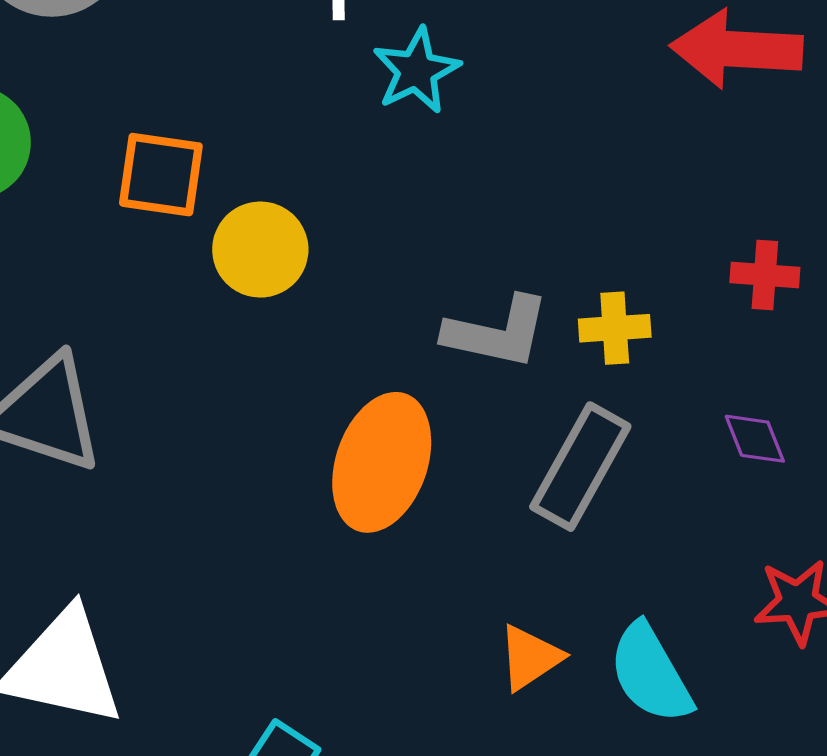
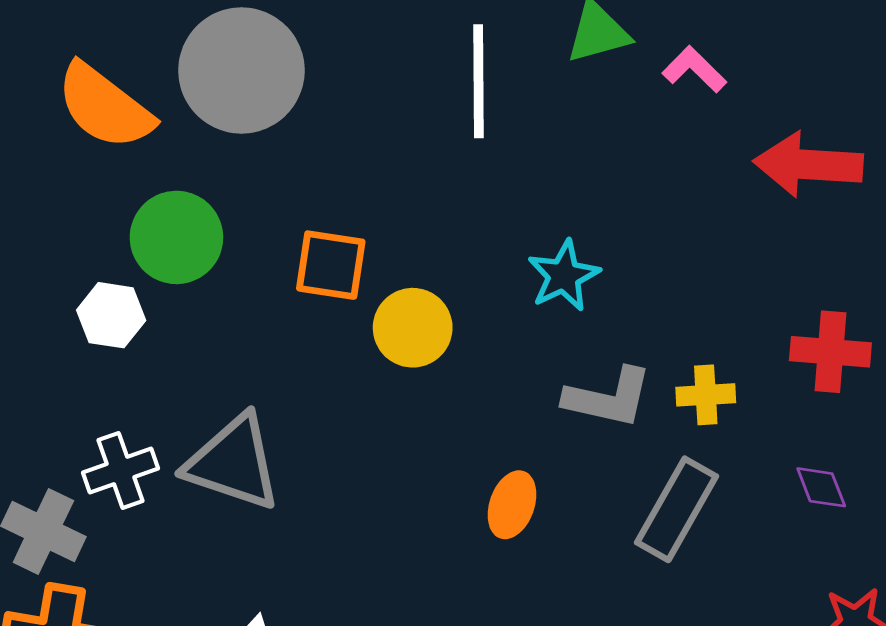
cyan star: (416, 71) -> (564, 276), moved
red cross: (765, 275) -> (830, 352), size x1.4
orange ellipse: (382, 462) -> (512, 505), size x0.6

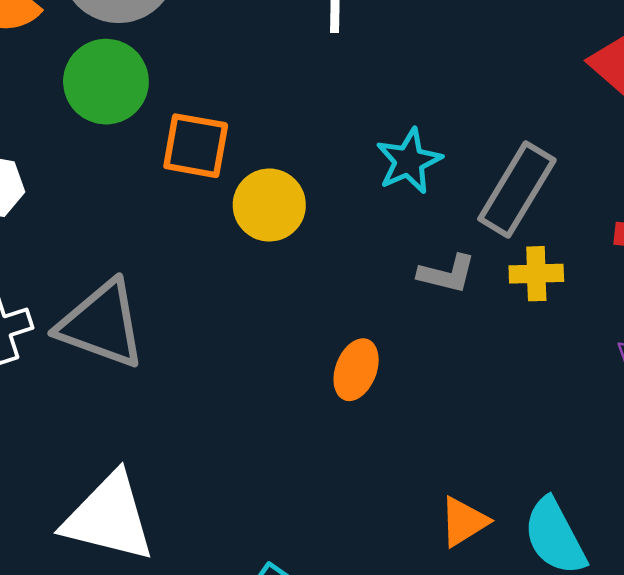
green circle: (176, 237) -> (106, 82), moved
gray L-shape: (608, 398) -> (447, 274), size x0.7
gray rectangle: (677, 509) -> (517, 189), moved

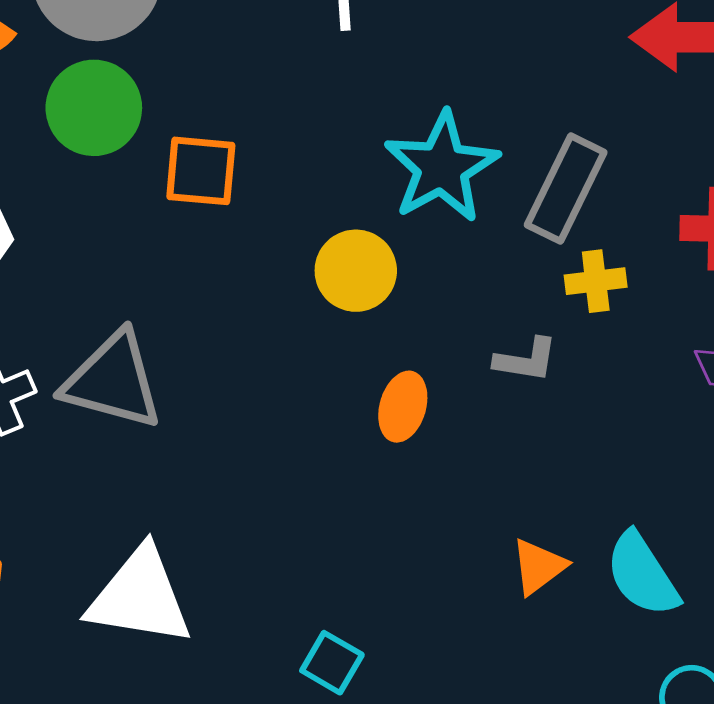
cyan star: (409, 161) -> (442, 167), size x1.5
yellow circle: (269, 205) -> (356, 271), moved
gray L-shape: (447, 274) -> (526, 360), moved

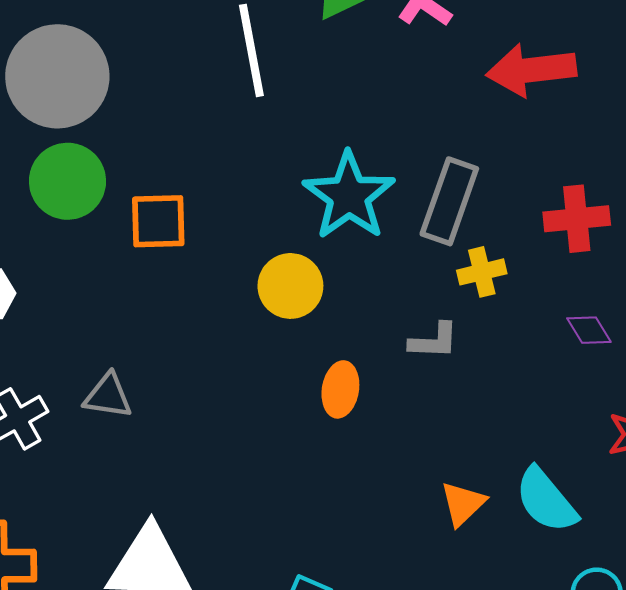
gray triangle: (113, 381) -> (108, 396), size x0.6

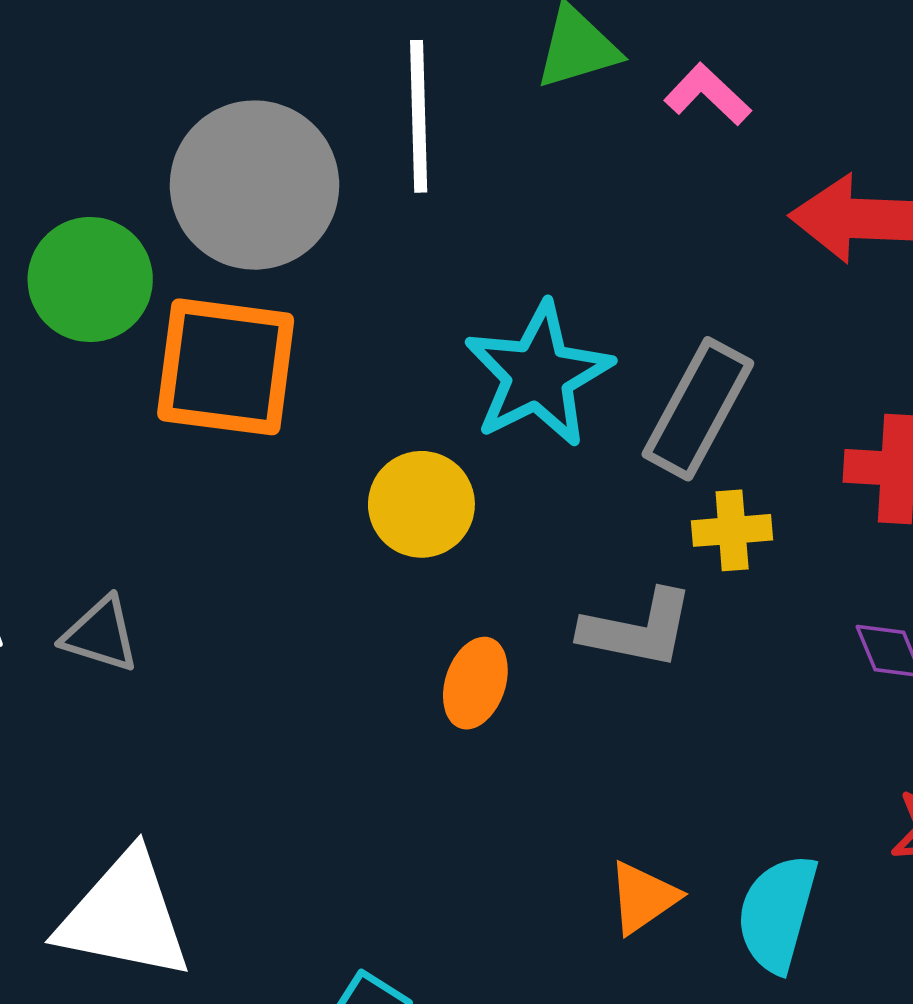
gray circle: (57, 76) -> (254, 185), moved
orange square: (158, 221) -> (226, 367), size x1.5
gray L-shape: (434, 341) -> (638, 629), size x1.4
cyan semicircle: (546, 500) -> (777, 913), turned 46

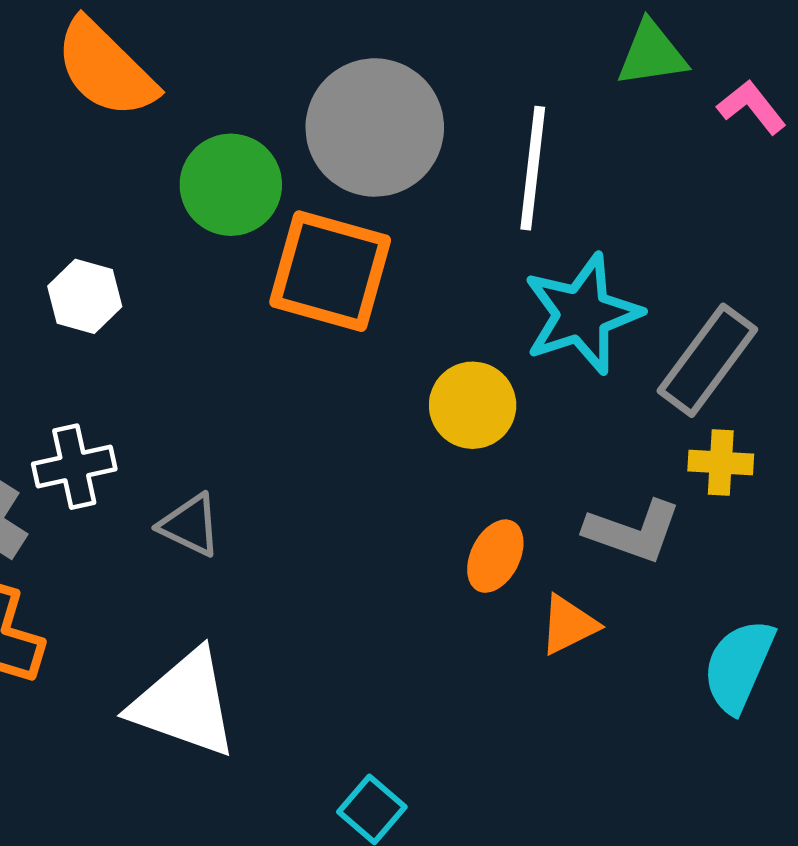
white line: (419, 116) -> (533, 168), moved
gray triangle: (101, 634) -> (190, 525), moved
orange triangle: (643, 898) -> (569, 625), moved
cyan semicircle: (777, 913) -> (739, 666), moved

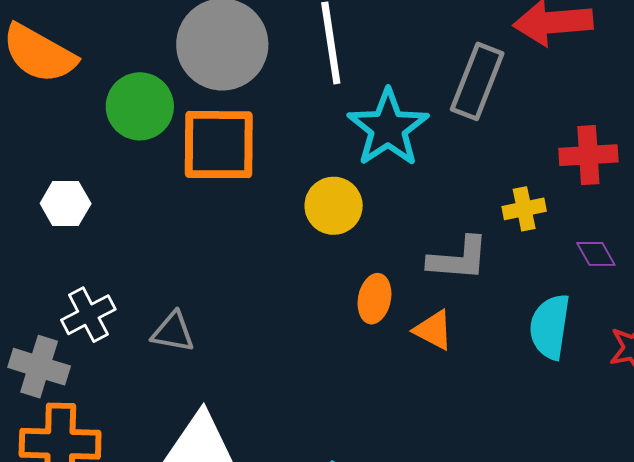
gray rectangle: (707, 360) -> (477, 81), moved
yellow cross: (721, 462) -> (524, 209), moved
orange triangle: (569, 625) -> (433, 330), turned -51

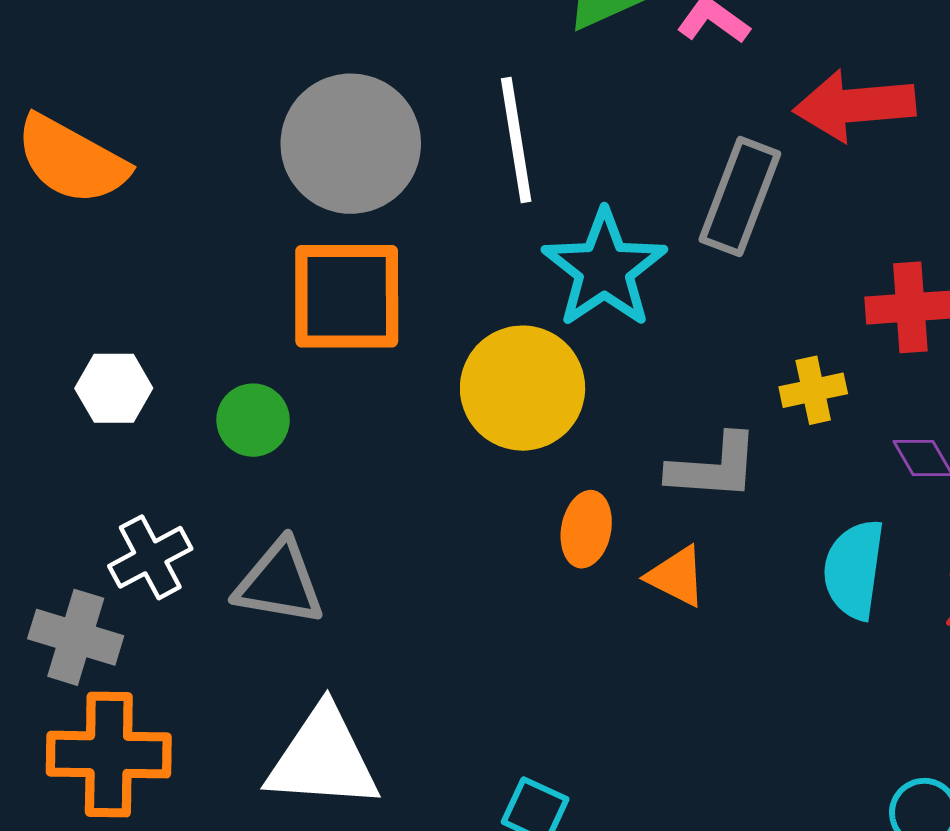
green circle: (140, 106) -> (253, 420), moved, size x0.7
yellow circle: (334, 206) -> (523, 388), size x1.4
gray triangle: (173, 332) -> (279, 583), size x1.4

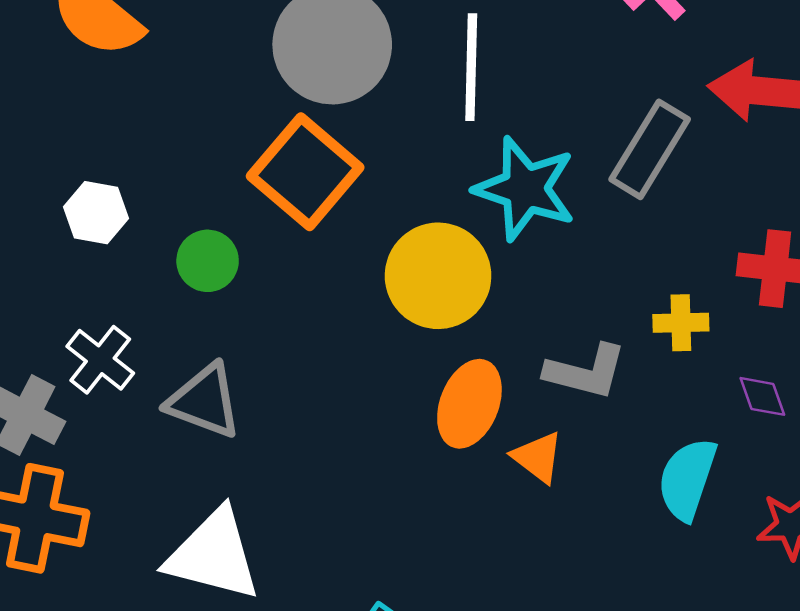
cyan star: (604, 269) -> (525, 189), turned -30
orange square: (347, 296) -> (305, 172), turned 30
orange ellipse: (586, 529) -> (469, 404), size x1.4
white cross: (150, 557) -> (100, 360), turned -34

